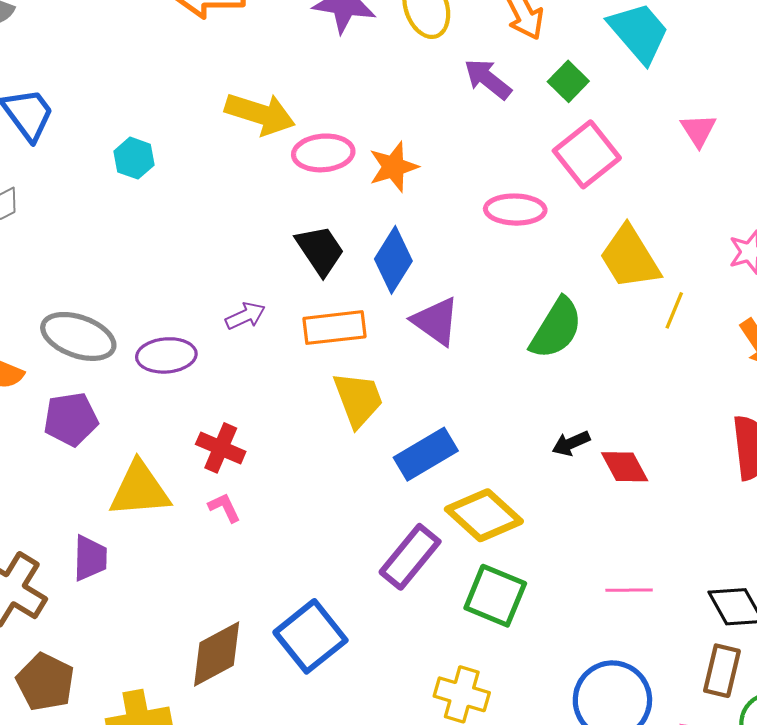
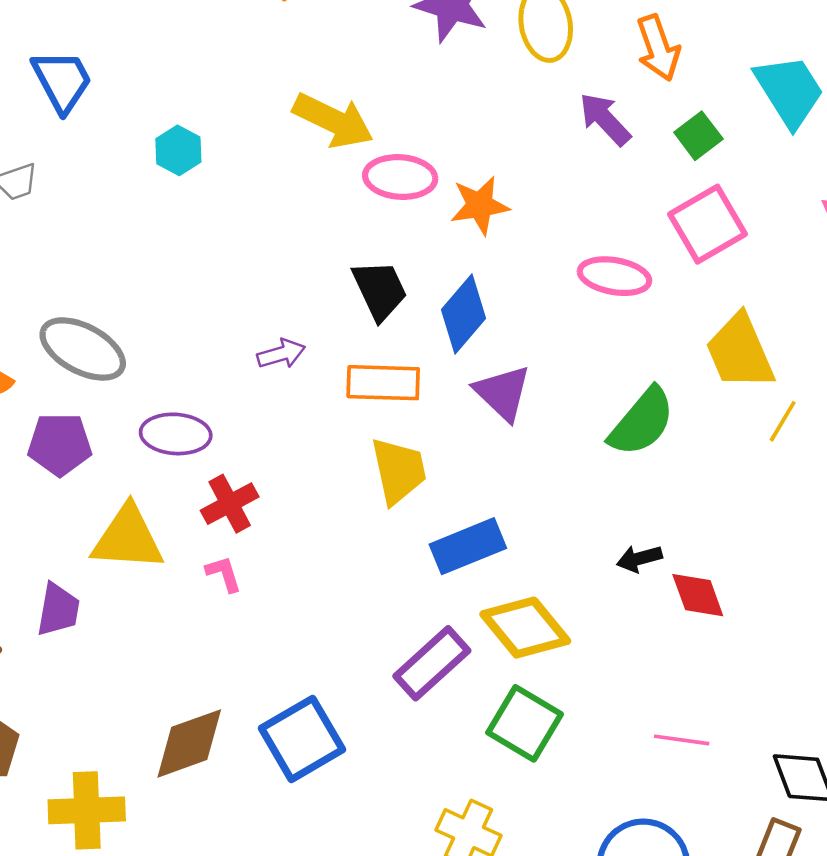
purple ellipse: (166, 355) -> (176, 434), moved
red cross: (221, 448) -> (230, 504), turned 30

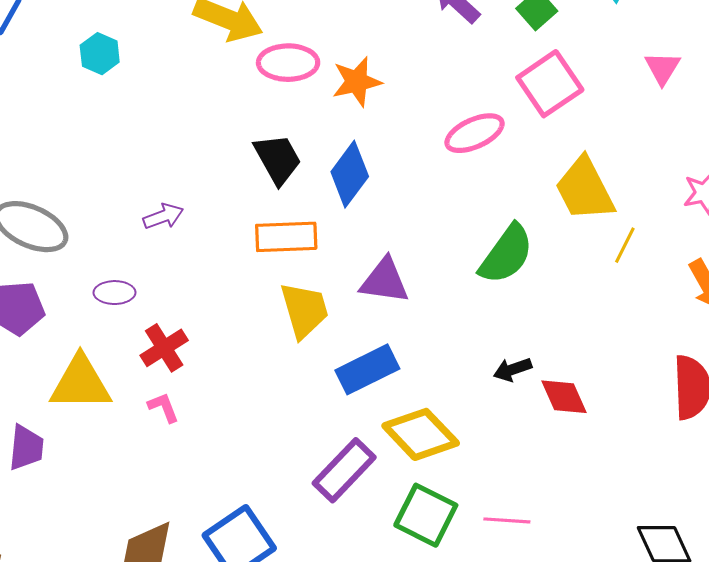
pink ellipse: (614, 276) -> (475, 133), turned -30
purple arrow: (281, 354) -> (163, 216), moved
purple triangle: (503, 393) -> (385, 281), moved, turned -32
purple ellipse: (176, 434) -> (114, 293), size x0.7
pink line: (682, 740) -> (507, 520), moved

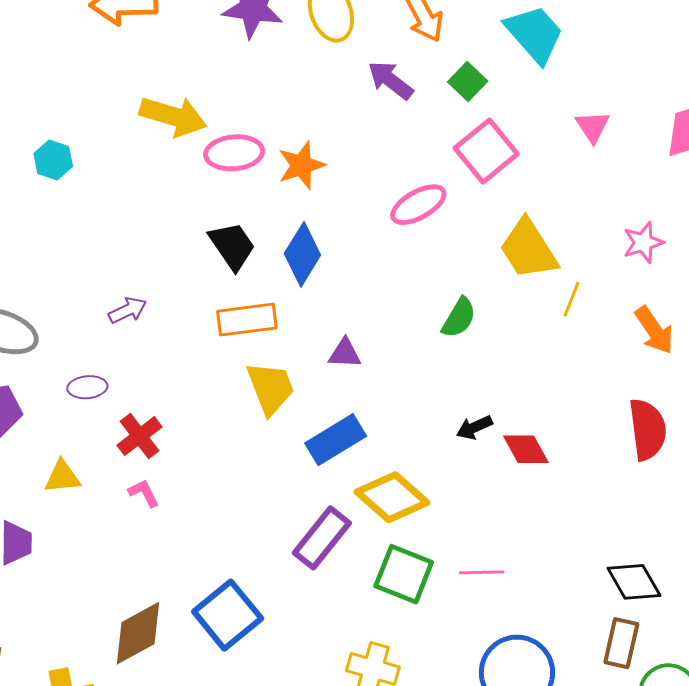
green semicircle: (506, 254) -> (459, 318), size x0.7
purple triangle: (385, 281) -> (345, 353), size x0.7
yellow triangle: (80, 383) -> (62, 477), size x0.6

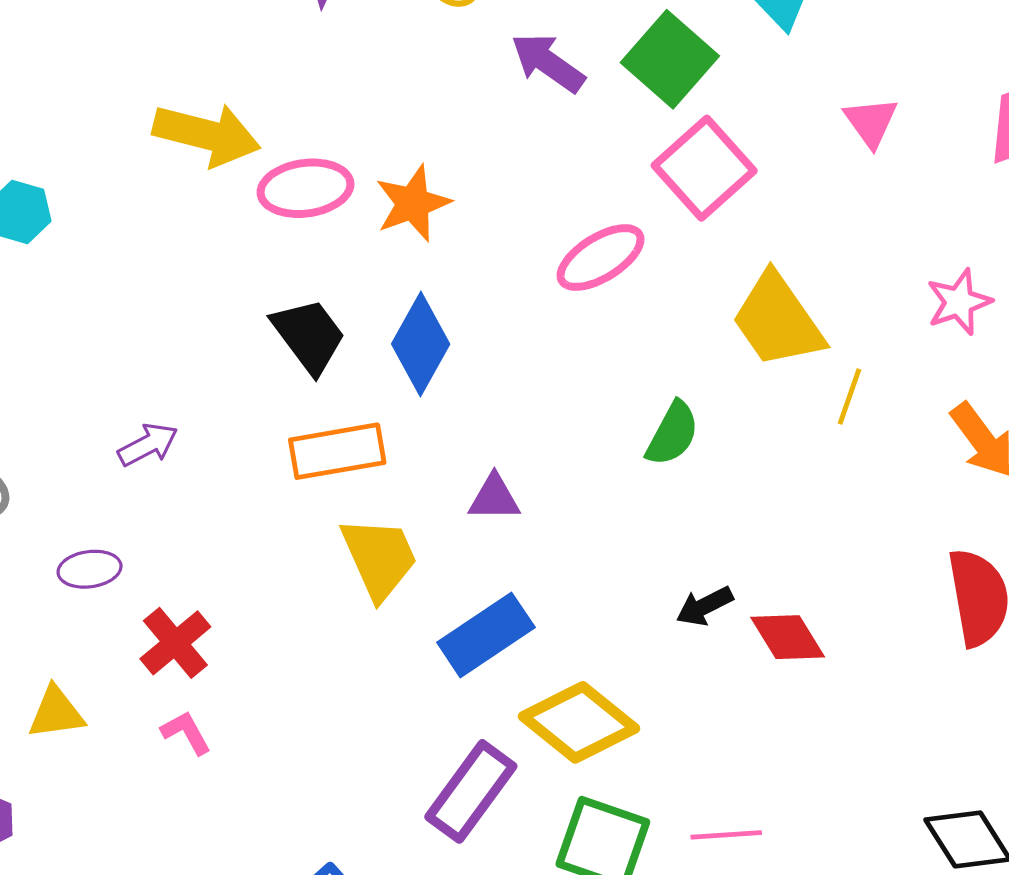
green square: (468, 82) -> (670, 59), size x1.5

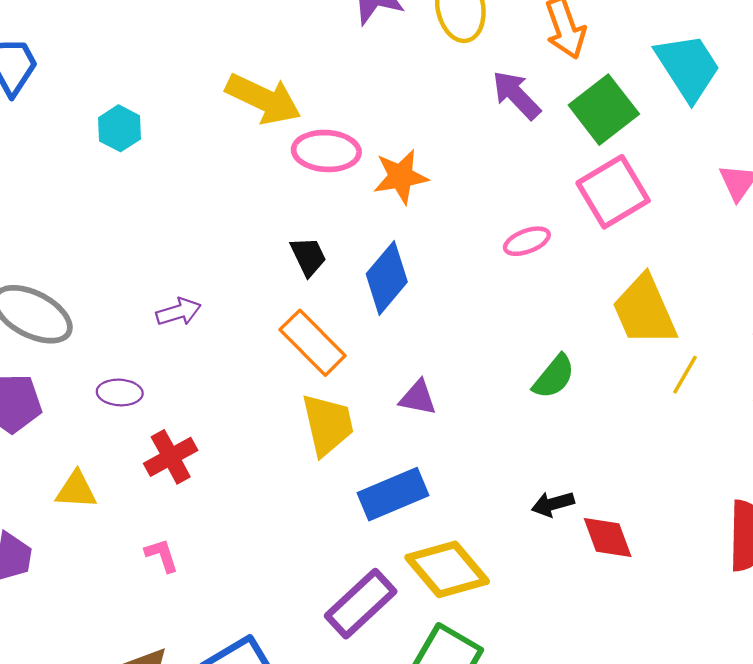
pink ellipse: (601, 258) -> (527, 241), size x0.7
black trapezoid: (309, 336) -> (308, 256), size x0.7
orange rectangle: (337, 451) -> (313, 343), turned 44
pink L-shape: (186, 733) -> (162, 555), moved

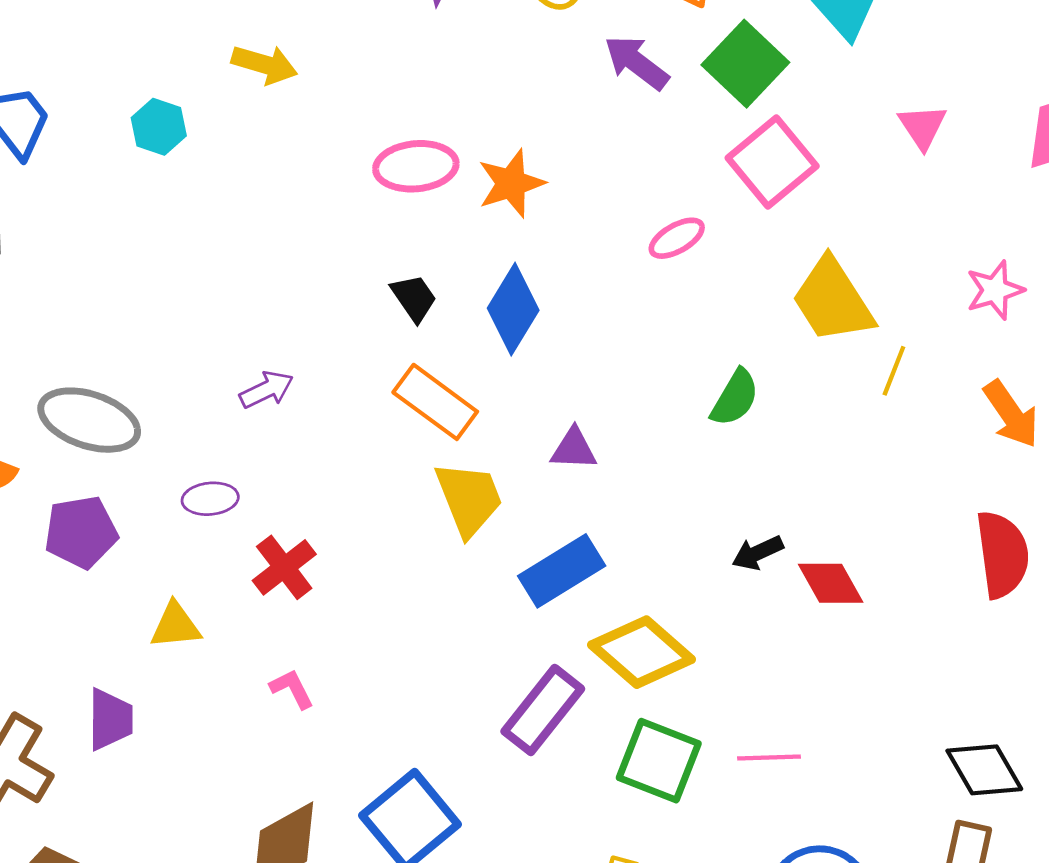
yellow arrow: (263, 99) -> (265, 64), moved, size x0.7
cyan hexagon: (119, 128) -> (159, 127), moved

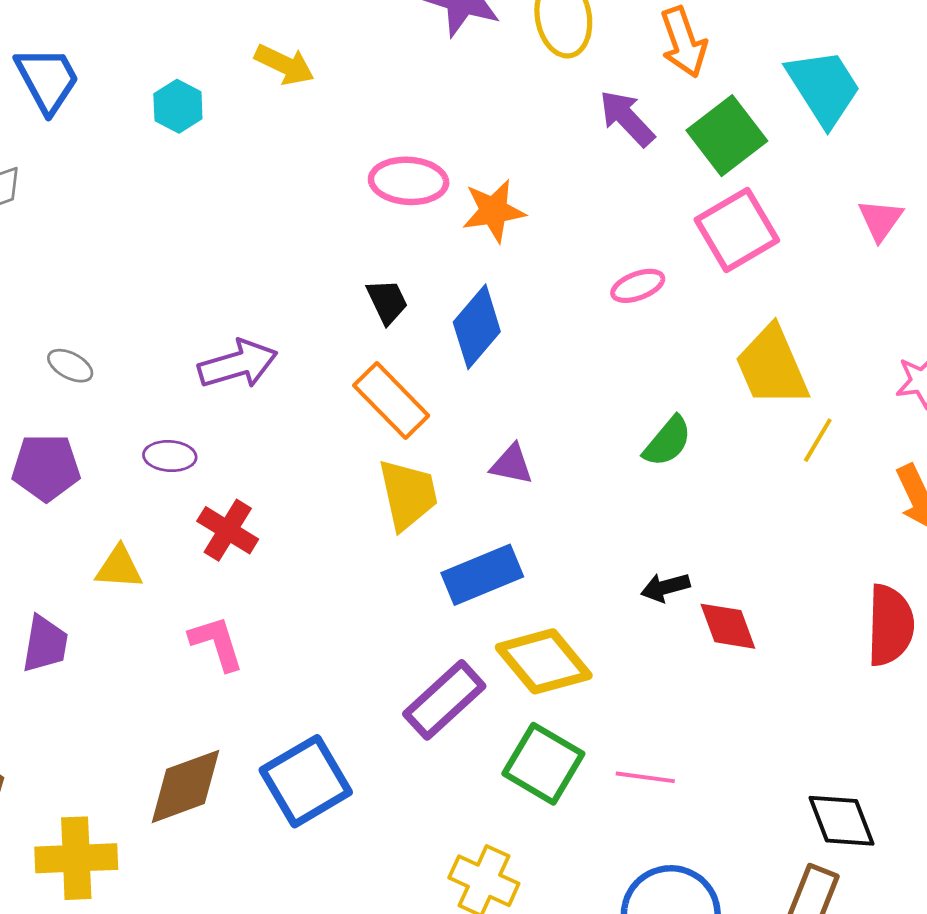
purple arrow: (267, 390) -> (238, 364), size x1.5
gray ellipse: (89, 420) -> (70, 366), size x0.5
red cross: (284, 567) -> (228, 530), turned -30
pink L-shape: (292, 689) -> (217, 643), size x1.4

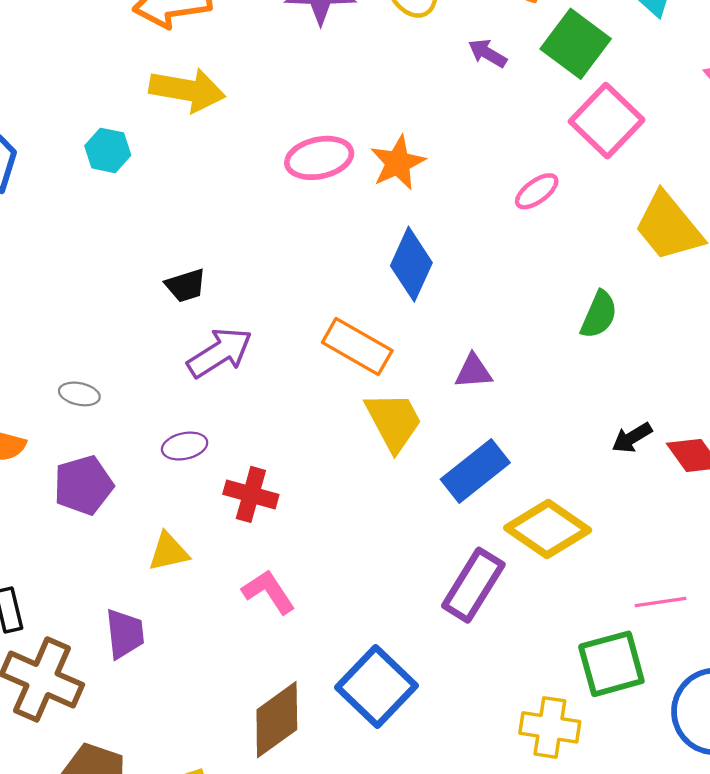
yellow arrow: (284, 65) -> (187, 90), size x1.4
purple arrow: (627, 118) -> (488, 53), size x0.7
black trapezoid: (387, 302) -> (186, 286), moved, turned 114
green square: (543, 764) -> (611, 664), moved, turned -30

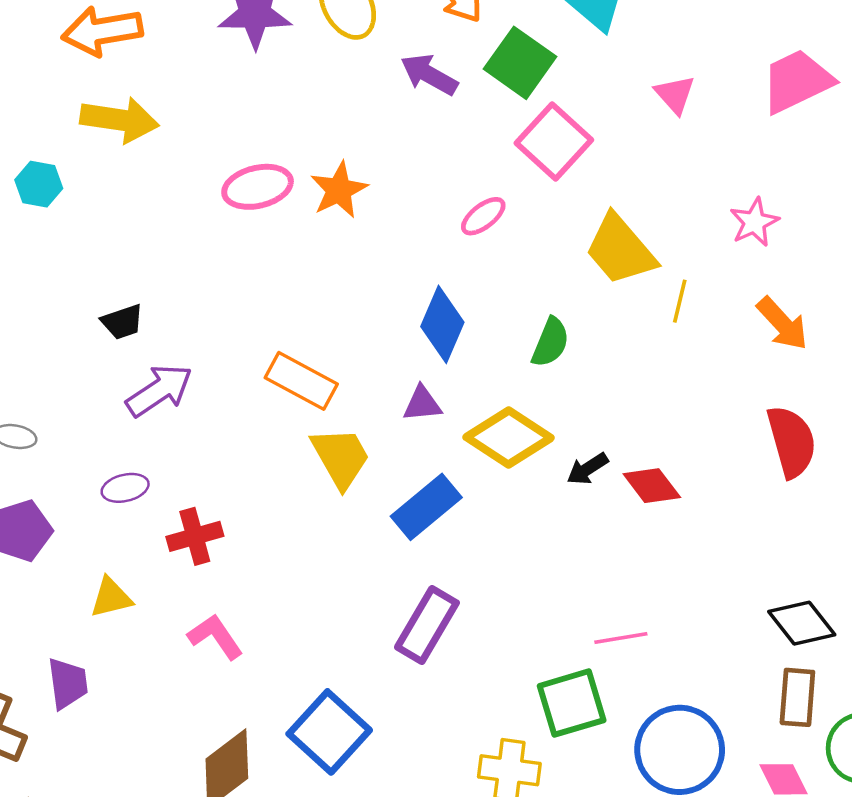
purple arrow: (488, 53) -> (429, 75), size x1.4
blue diamond: (411, 264) -> (442, 324), moved
red cross: (251, 494) -> (195, 536), turned -30
yellow diamond: (548, 529) -> (509, 437), moved

